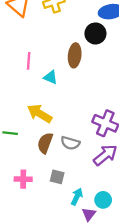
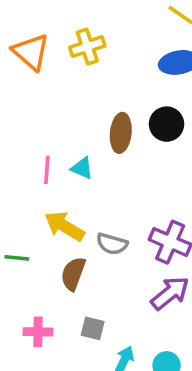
black circle: (95, 34) -> (167, 124), moved
pink line: (29, 61) -> (47, 170), moved
gray semicircle: (70, 143) -> (112, 244), moved

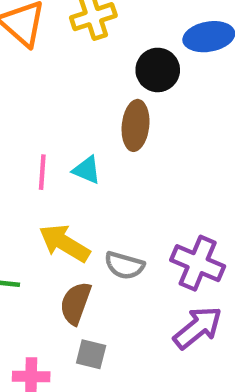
black circle: (167, 124) -> (158, 70), moved
gray square: (93, 328) -> (91, 354), moved

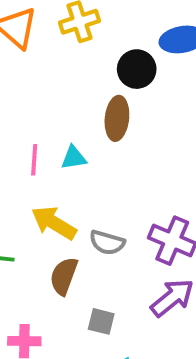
cyan triangle: (87, 170) -> (74, 158), turned -32
gray square: (91, 354) -> (101, 321), moved

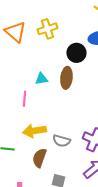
cyan triangle: (74, 158) -> (41, 79), moved
yellow arrow: (54, 223) -> (34, 131), turned -40

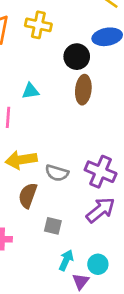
yellow cross: (47, 29) -> (38, 25), turned 30
brown ellipse: (66, 78) -> (83, 90), moved

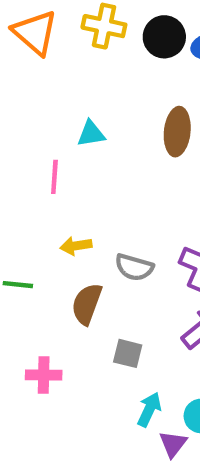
black circle: (77, 57) -> (164, 37), moved
yellow arrow: (21, 160) -> (76, 246), size x0.6

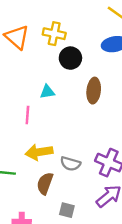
black circle: (164, 37) -> (70, 58), moved
yellow arrow: (76, 246) -> (39, 152), size x1.6

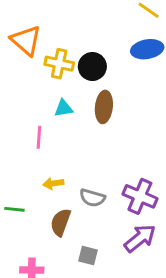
yellow cross: (54, 34) -> (59, 64), moved
brown ellipse: (94, 91) -> (104, 107), moved
yellow arrow: (39, 152) -> (53, 183), size x0.6

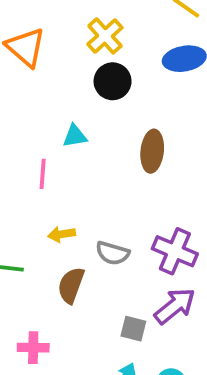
yellow cross: (59, 64) -> (105, 36), moved, turned 36
brown ellipse: (104, 107) -> (152, 151), moved
gray square: (88, 256) -> (133, 329), moved

